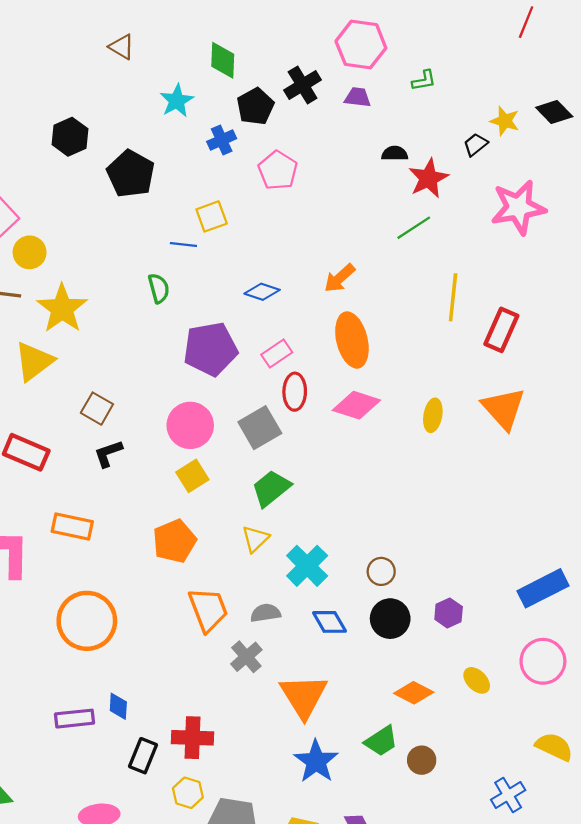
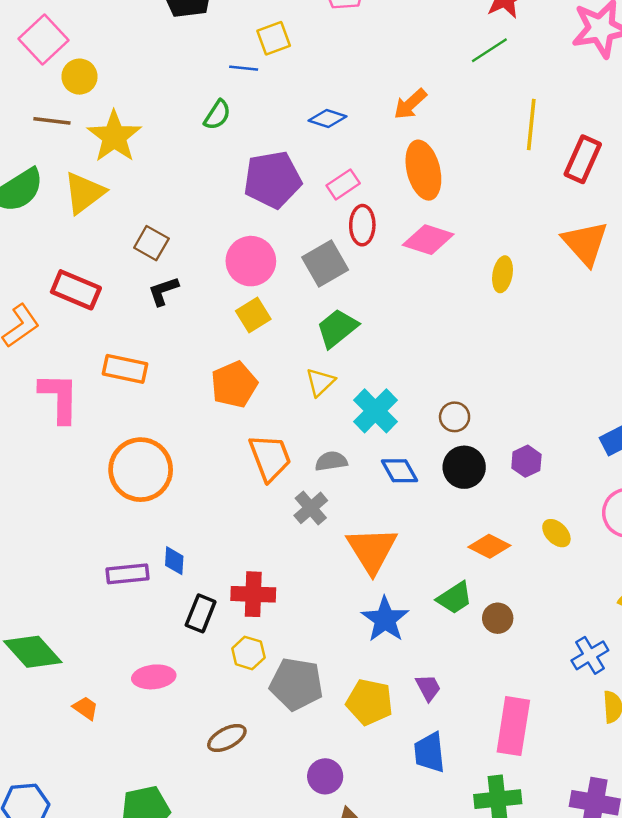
green semicircle: (159, 288) -> (217, 115), turned 48
yellow ellipse: (433, 415) -> (503, 274), moved

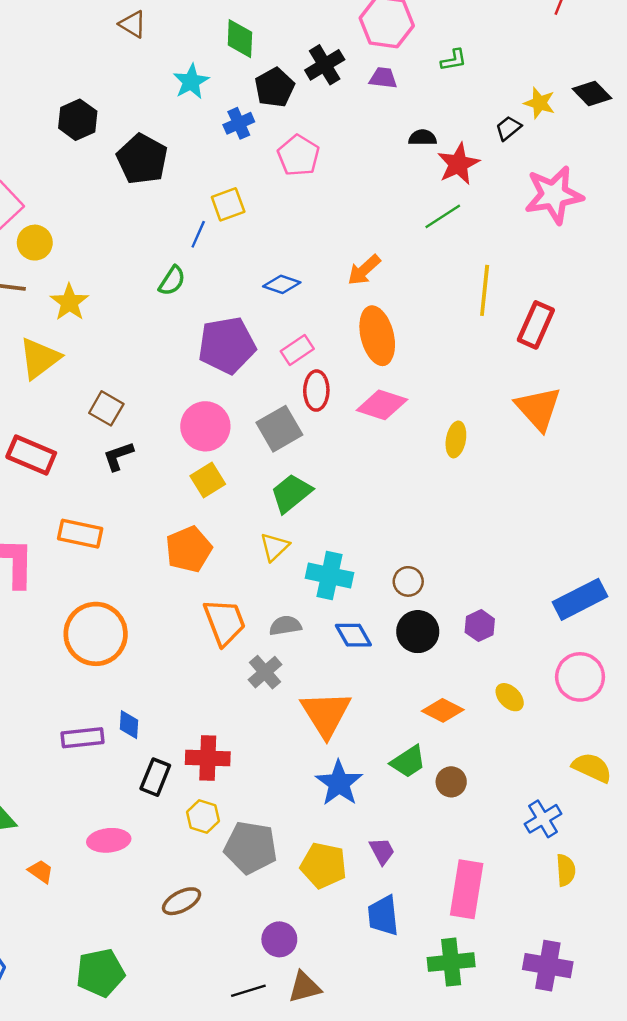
blue line: (244, 68) -> (198, 234), turned -72
yellow star: (114, 136) -> (69, 302), size x0.7
cyan cross: (375, 411) -> (329, 575), turned -33

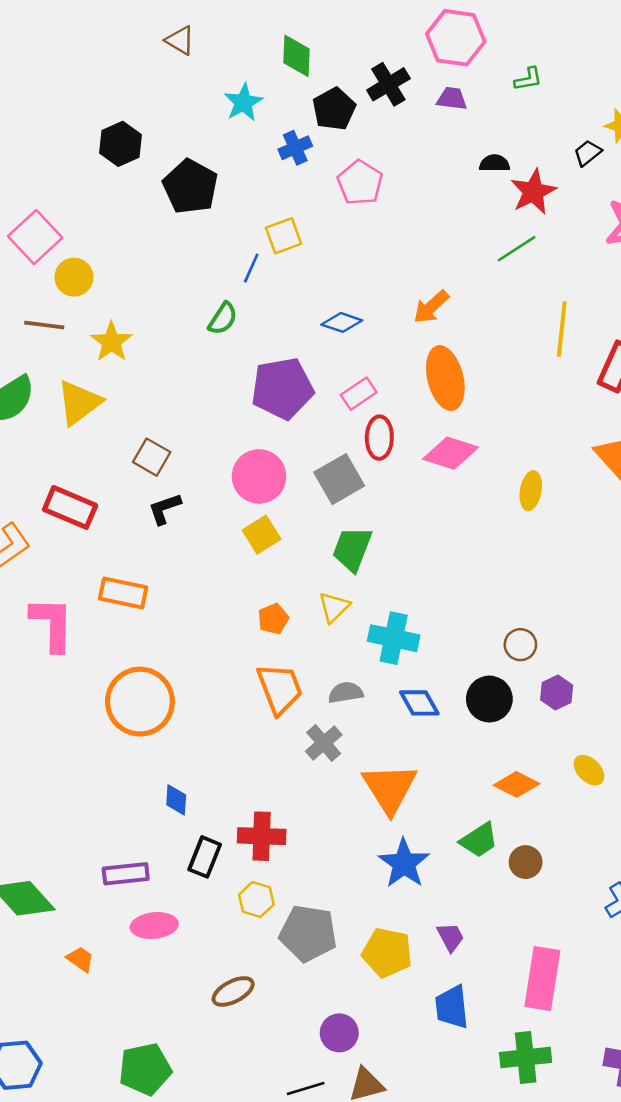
green trapezoid: (291, 493) -> (352, 549), turned -30
orange pentagon: (189, 549) -> (273, 619), moved, size x0.6
brown circle: (408, 581) -> (520, 645), moved
purple rectangle: (82, 738) -> (126, 874), moved

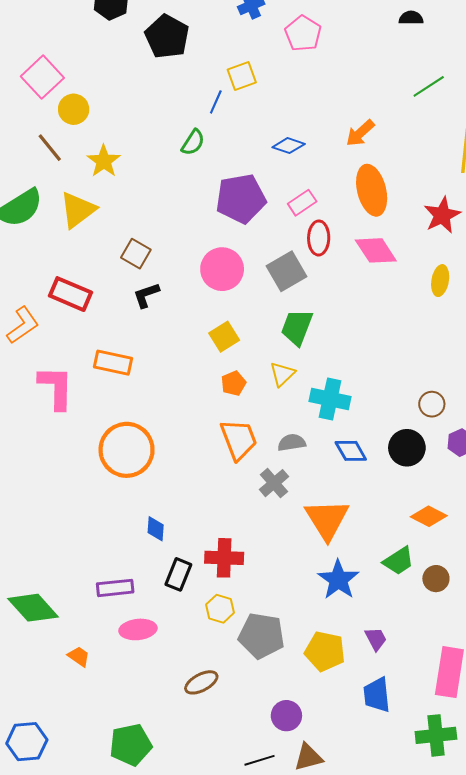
red star: (533, 192) -> (442, 215), moved
brown line: (44, 325) -> (50, 148), turned 44
pink diamond: (451, 453) -> (376, 250), turned 39
yellow square: (262, 535) -> (224, 337), moved

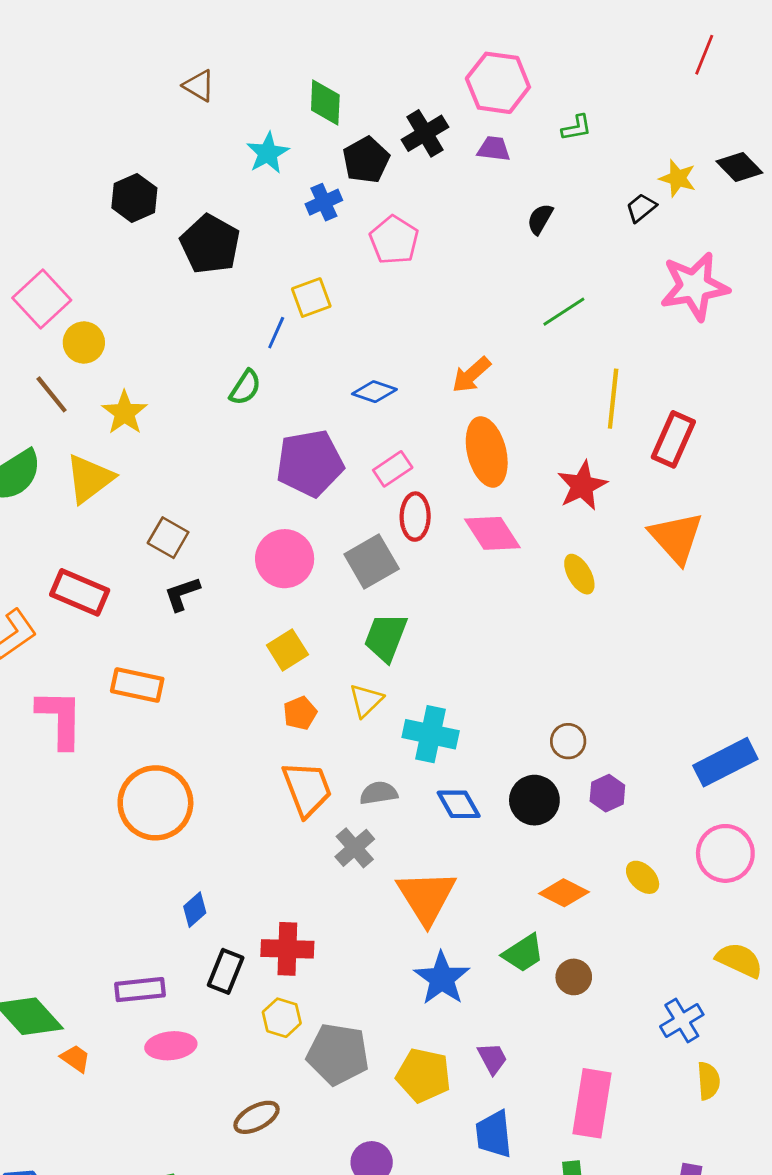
black semicircle: (411, 18) -> (540, 219), turned -60
yellow ellipse: (440, 281) -> (579, 574), turned -40
blue diamond: (156, 529) -> (195, 910), turned 45
orange trapezoid: (79, 656) -> (75, 1058), moved

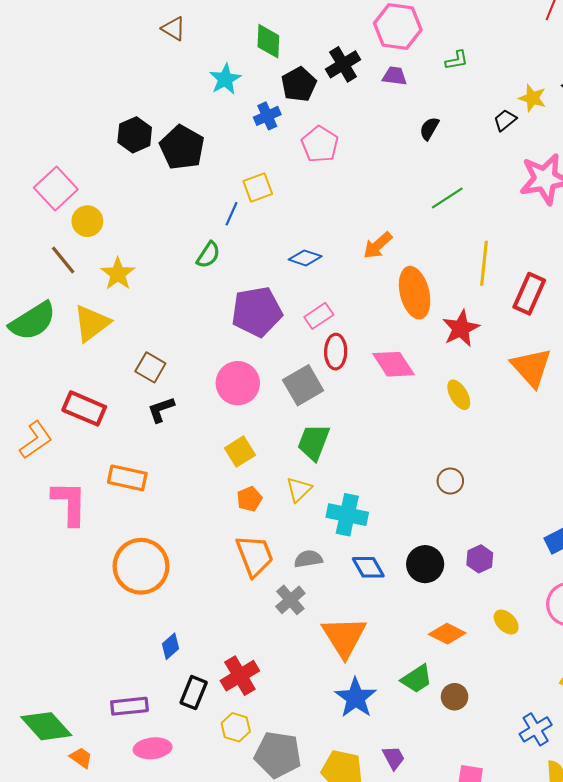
black hexagon: (134, 198) -> (135, 135), moved
orange ellipse: (487, 452) -> (415, 293), moved
brown circle: (568, 741) -> (450, 481), moved
red cross: (287, 949) -> (240, 676), turned -33

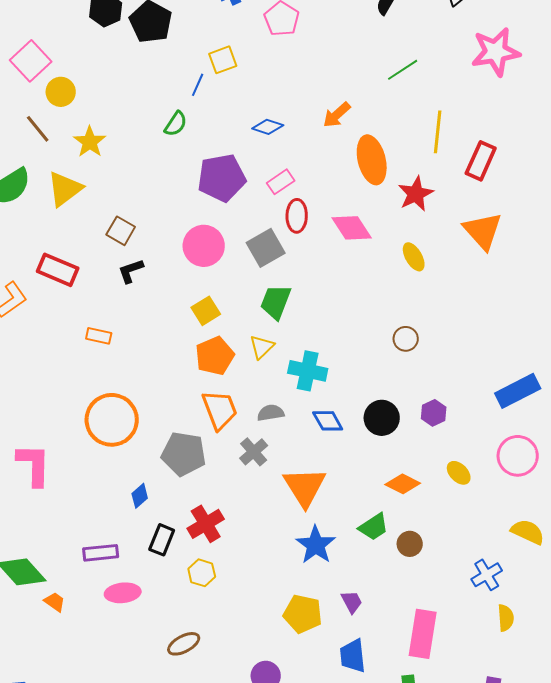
orange rectangle: (127, 478) -> (99, 336), size x0.7
orange pentagon: (249, 499) -> (215, 356), size x1.6
pink L-shape: (69, 503) -> (34, 465), moved
gray pentagon: (278, 755) -> (184, 454), moved

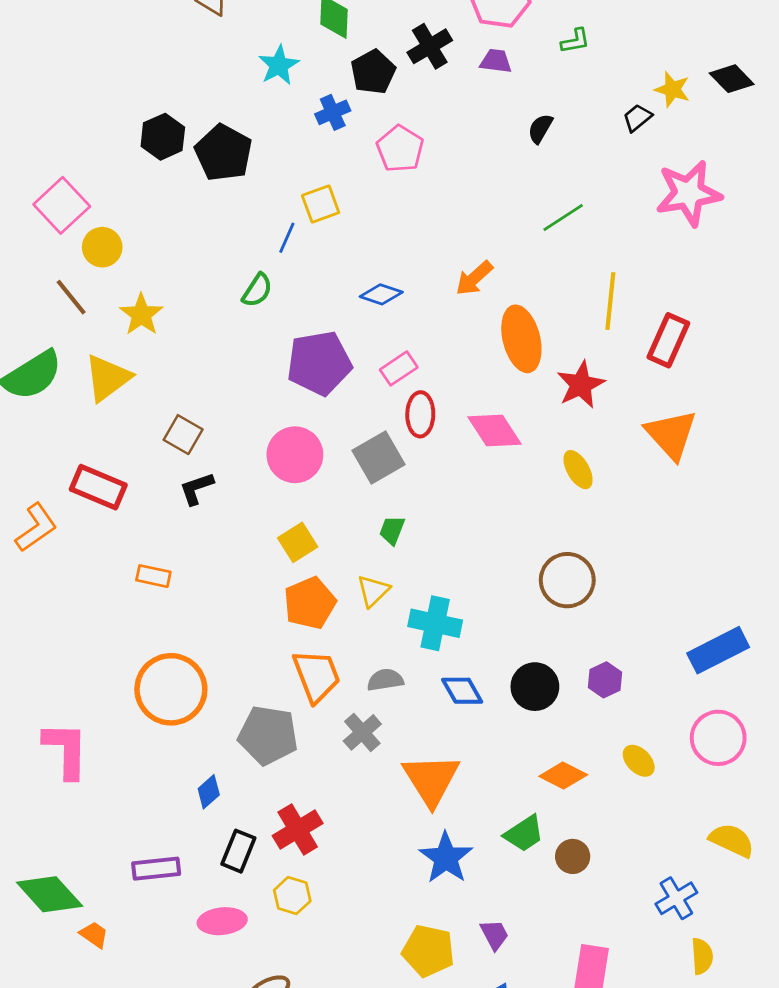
green trapezoid: (276, 302) -> (392, 530), size x0.6
brown circle: (406, 339) -> (567, 580), size x1.6
pink ellipse: (123, 593) -> (222, 921), moved

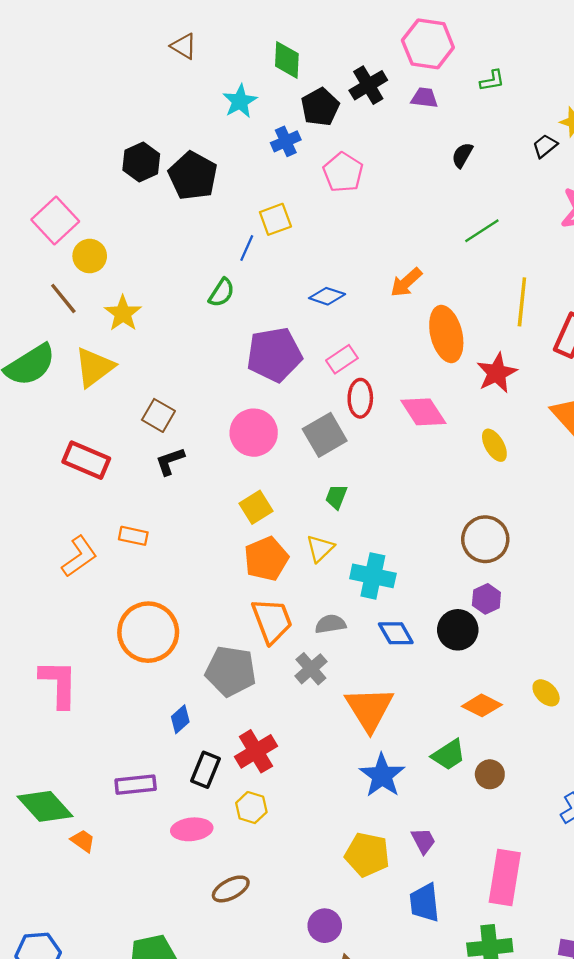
orange L-shape: (36, 528) -> (79, 556), moved
purple hexagon: (605, 680) -> (486, 599), moved

